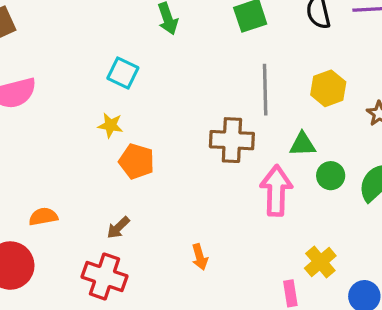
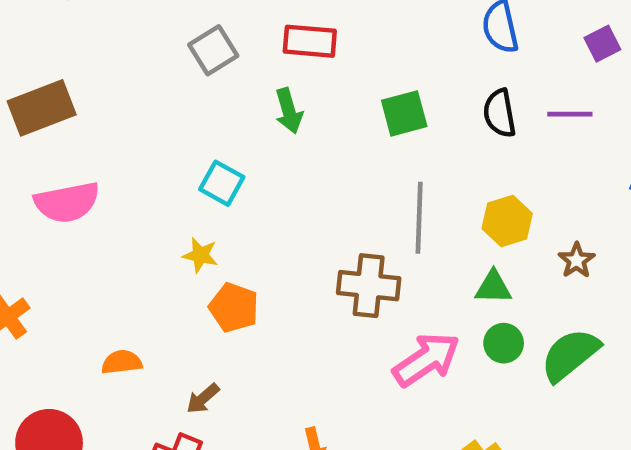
green triangle: (303, 144) -> (493, 287), moved
pink arrow: (276, 191) -> (426, 360), turned 51
orange semicircle: (43, 217) -> (122, 362), moved

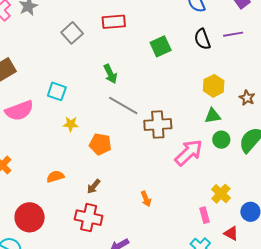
green arrow: (289, 111) -> (110, 74), moved
cyan square: (222, 183) -> (57, 91), moved
gray line: (419, 218) -> (123, 105), moved, turned -52
yellow star: (200, 255) -> (71, 124), moved

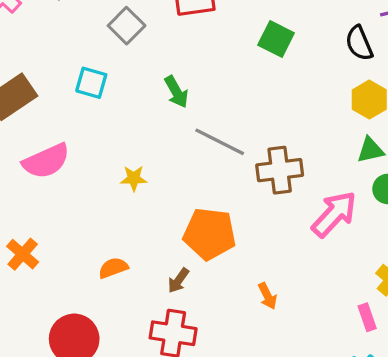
black semicircle: (202, 39) -> (359, 43), moved
green square: (161, 46) -> (276, 39), turned -35
green arrow: (110, 74) -> (176, 92), moved
cyan square: (57, 91) -> (91, 83), moved
orange pentagon: (100, 144) -> (210, 234), moved, size x1.4

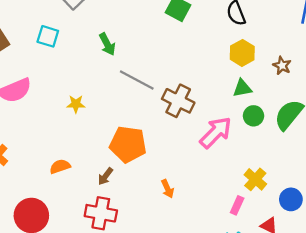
brown cross: (280, 170) -> (178, 101), turned 32
pink rectangle: (367, 317) -> (237, 205), turned 42

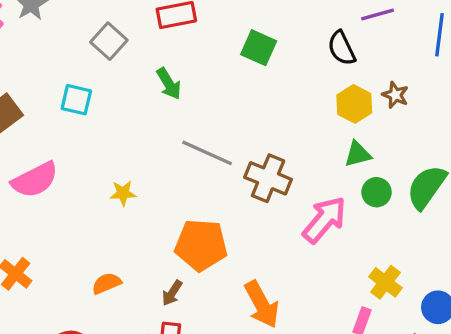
green arrow: (107, 44) -> (169, 84), moved
brown star: (282, 66) -> (395, 95), moved
orange arrow: (168, 189) -> (262, 304), size x1.8

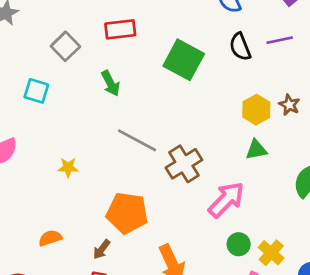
green square: (259, 48) -> (184, 60), size x1.4
black semicircle: (342, 48) -> (240, 47), moved
brown cross: (268, 178) -> (184, 164), turned 32
green circle: (377, 192) -> (239, 244), moved

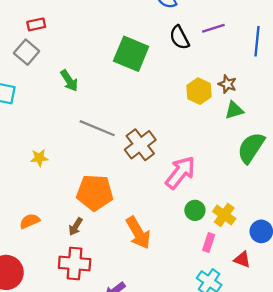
red rectangle: (120, 29) -> (36, 24), moved, size x0.7
green triangle: (256, 150) -> (234, 110), moved

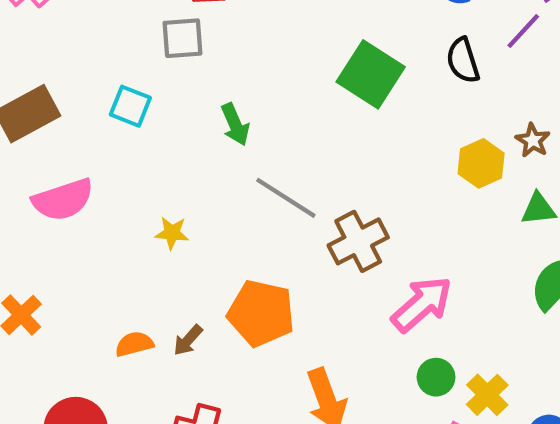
purple line: (213, 28) -> (523, 31), moved, turned -40
gray square: (27, 52) -> (183, 38), turned 35
green arrow: (69, 81) -> (235, 124), moved
brown star: (227, 84) -> (533, 140), moved
brown arrow: (76, 227) -> (188, 340), moved

